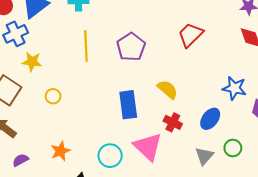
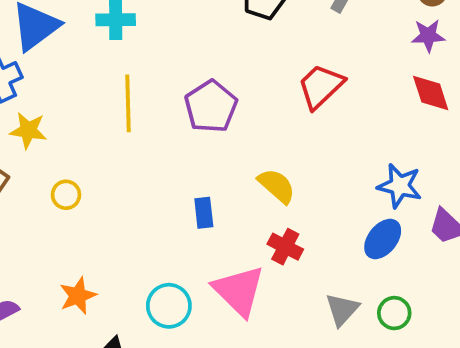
blue rectangle: (128, 105) -> (204, 213), size x0.6
blue ellipse: (210, 119) -> (383, 239), moved
green circle: (233, 148) -> (394, 313), moved

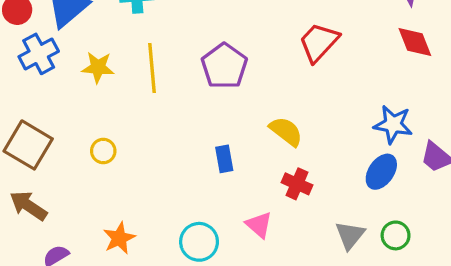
yellow star: (28, 130) -> (98, 67), moved
pink triangle: (239, 291) -> (259, 225), size x0.6

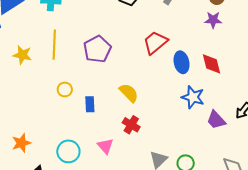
red diamond: (415, 42) -> (212, 64), moved
yellow star: (98, 67) -> (22, 55), moved
yellow circle: (103, 151) -> (65, 89), moved
blue ellipse: (381, 172) -> (182, 62), moved, turned -55

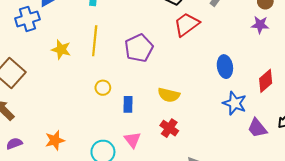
red trapezoid: (155, 43) -> (187, 24), moved
red diamond: (212, 64) -> (266, 81), moved, turned 60
yellow semicircle: (129, 93) -> (169, 95), turned 145
pink triangle: (105, 146) -> (132, 140), moved

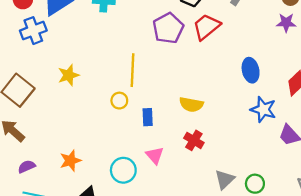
yellow line: (95, 41) -> (133, 70), moved
purple pentagon: (139, 48) -> (168, 28), moved
yellow star: (61, 50) -> (69, 75), moved, turned -30

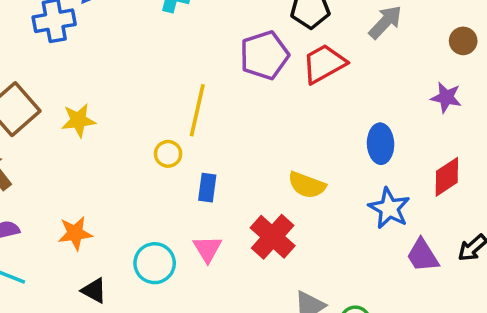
purple star: (286, 23) -> (446, 97), moved
yellow star: (69, 75) -> (78, 120), moved
yellow semicircle: (191, 104) -> (307, 185), moved
red cross: (194, 140) -> (273, 237), size x1.4

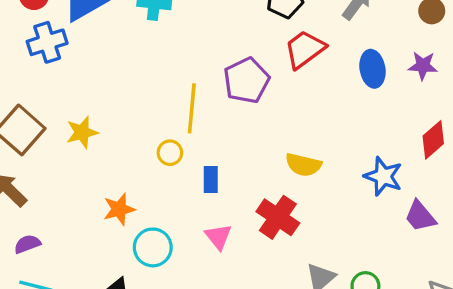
purple pentagon: (264, 55) -> (246, 80), moved
blue ellipse: (381, 144) -> (372, 69), moved
orange star: (75, 233) -> (119, 209), moved
cyan circle: (155, 263) -> (153, 247), moved

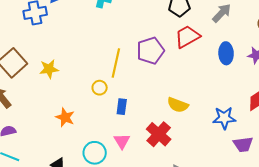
blue star: (383, 176) -> (224, 118), turned -30
orange star: (119, 209) -> (65, 117), turned 30
purple trapezoid: (420, 216) -> (243, 144), turned -65
cyan circle: (153, 247) -> (95, 153), moved

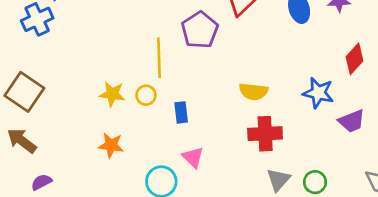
yellow star: (49, 69) -> (112, 94), moved, turned 30
blue star: (224, 118) -> (318, 93), turned 30
red cross: (159, 134) -> (265, 134), moved, turned -30

